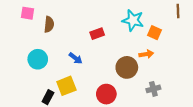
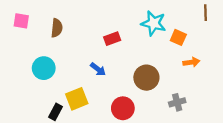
pink square: (27, 13) -> (21, 21), moved
orange arrow: (146, 54) -> (191, 62), moved
blue arrow: (76, 58) -> (98, 69), moved

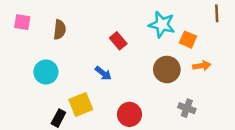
red rectangle: (112, 39) -> (118, 41), turned 70
brown circle: (146, 78) -> (167, 69), moved
gray cross: (177, 102) -> (187, 108), turned 35

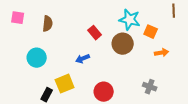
brown circle: (167, 69) -> (123, 44), moved
blue arrow: (103, 73) -> (83, 59), turned 120

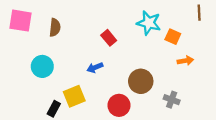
pink square: (18, 18) -> (21, 21), size x1.5
brown circle: (123, 44) -> (141, 81), moved

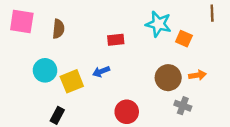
red rectangle: (109, 38) -> (116, 40), turned -56
orange arrow: (185, 61) -> (197, 75), moved
brown circle: (141, 81) -> (168, 78), moved
yellow square: (74, 96) -> (72, 81), moved

